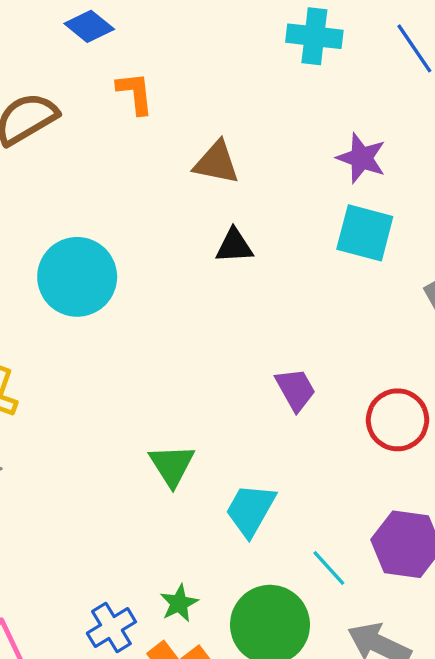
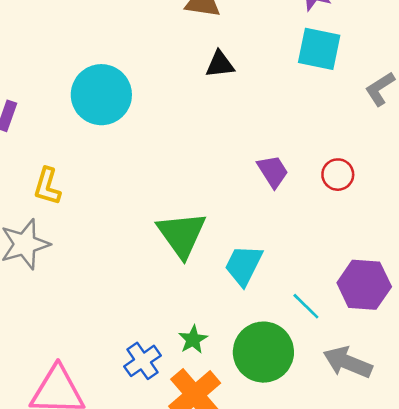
red circle: (398, 420) -> (338, 175), moved, size x0.7
green triangle: (172, 465) -> (182, 234), size x1.4

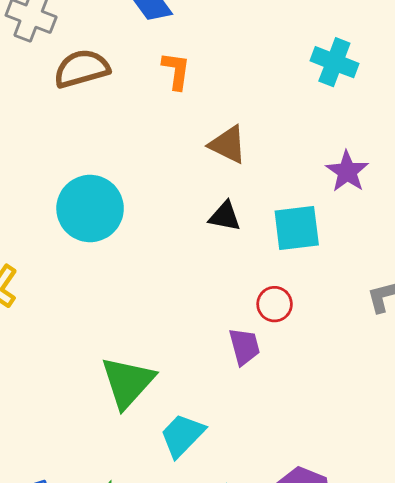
cyan square: (319, 49) -> (297, 228), moved, turned -36
red circle: (338, 175) -> (275, 304), moved

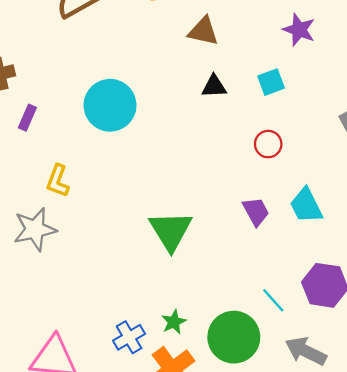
cyan square: (297, 228) -> (271, 82), size x0.7
purple trapezoid: (244, 347) -> (256, 211), moved
cyan trapezoid: (182, 435) -> (306, 205), moved, turned -57

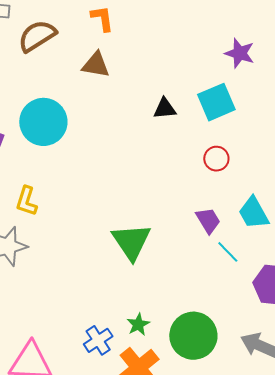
brown triangle: (203, 31) -> (96, 65), moved
cyan square: (271, 82) -> (216, 102), size x1.5
cyan circle: (110, 105) -> (43, 122), moved
cyan line: (273, 300) -> (228, 252), moved

